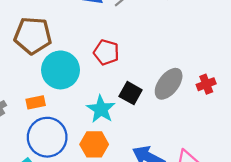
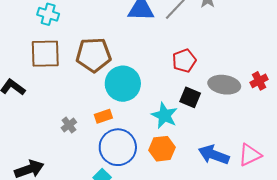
red pentagon: (106, 52) -> (184, 61), moved, turned -30
gray ellipse: (169, 84) -> (224, 85), turned 68

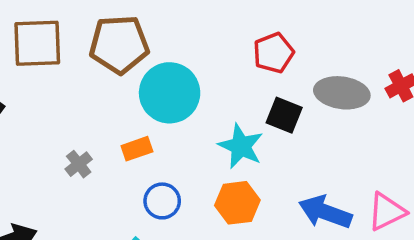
blue circle: (118, 147) -> (162, 201), size x0.6

